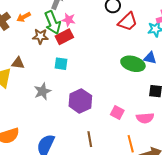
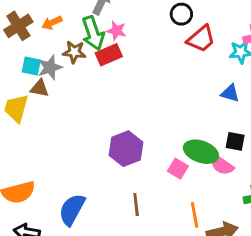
cyan square: (61, 64) -> (31, 66), moved
green ellipse: (133, 64) -> (201, 152), moved
gray star: (42, 91) -> (50, 67), moved
pink semicircle: (145, 118) -> (222, 165), moved, turned 36

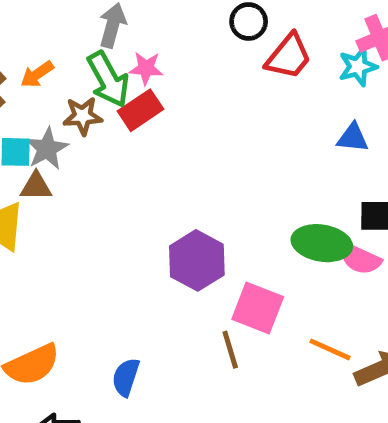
pink square: (178, 169) -> (258, 308), moved, size x1.5
blue semicircle: (72, 210) -> (126, 377), size x0.7
orange line: (195, 215) -> (330, 349), turned -45

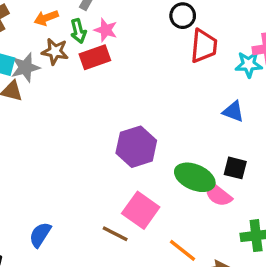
red trapezoid: (289, 56) -> (204, 46), turned -48
orange arrow: (37, 74) -> (46, 18), moved
green arrow: (108, 79) -> (78, 31), size x0.6
purple hexagon: (197, 260) -> (136, 147), moved
brown line: (230, 350) -> (115, 234), turned -60

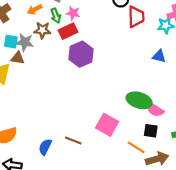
gray star: (25, 68) -> (25, 42), turned 30
purple hexagon: (136, 147) -> (81, 54), moved
black square: (235, 168) -> (151, 131), moved
brown line: (115, 234) -> (73, 141), moved

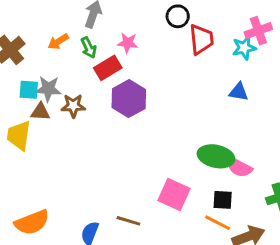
pink star: (73, 13) -> (128, 43), moved
brown star: (42, 30) -> (73, 106), moved
black square: (151, 131) -> (223, 200), moved

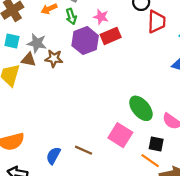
red rectangle: (108, 68) -> (111, 36), moved
cyan square: (29, 90) -> (12, 41), moved
purple hexagon: (129, 99) -> (85, 41), moved
green ellipse: (216, 156) -> (141, 108), moved, turned 30

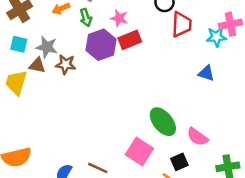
black square: (156, 144) -> (179, 162), turned -35

